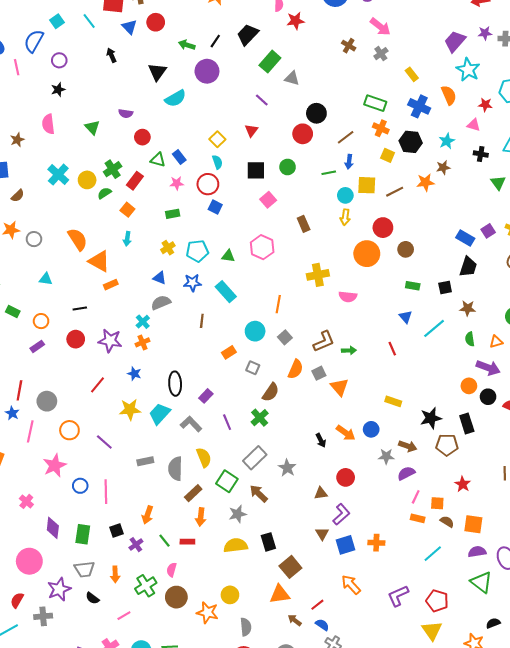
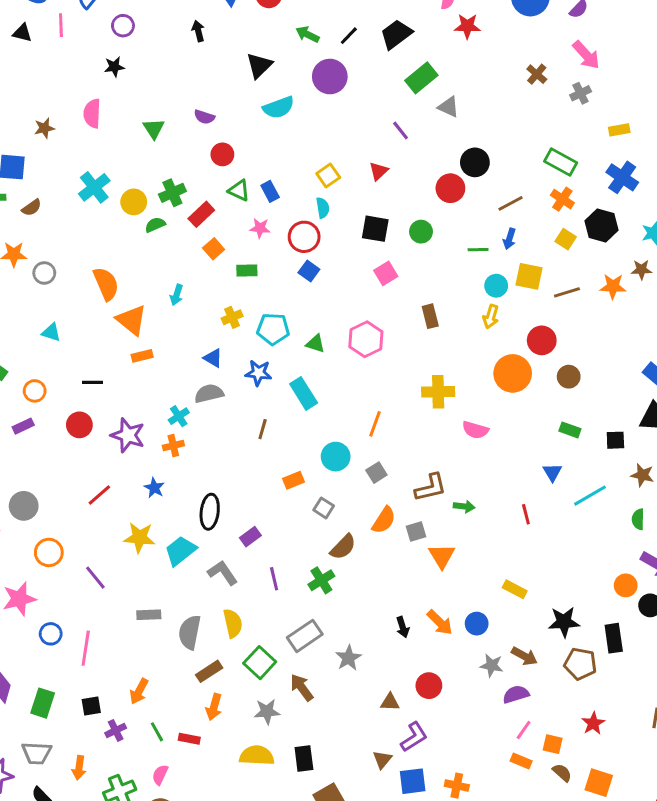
yellow rectangle: (412, 74) -> (619, 130), turned -72
orange square: (127, 210) -> (214, 249), moved

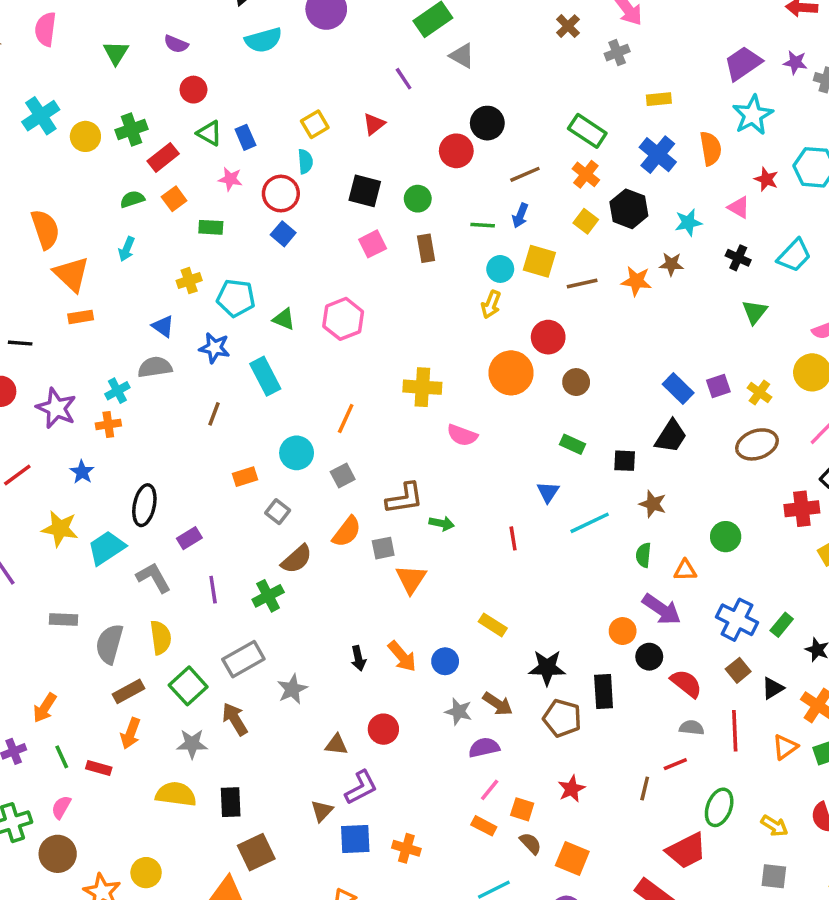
green semicircle: (155, 225) -> (132, 199), moved
brown rectangle: (430, 316) -> (426, 248), moved

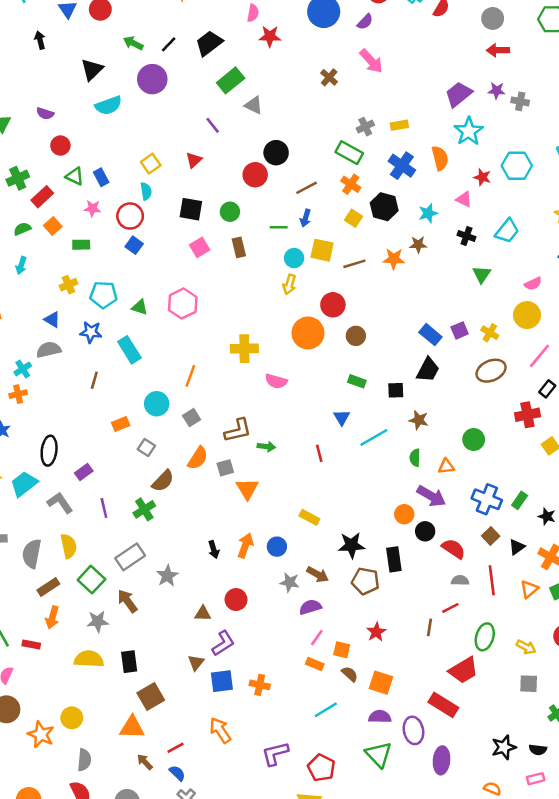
gray cross: (617, 53) -> (365, 127), moved
orange arrow: (402, 656) -> (245, 546), turned -115

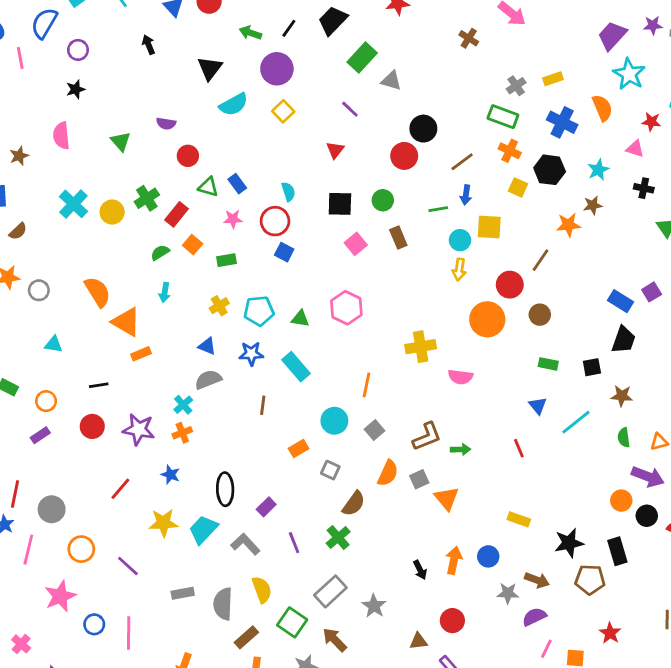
yellow square: (151, 164) -> (283, 111), moved
brown line: (354, 264) -> (540, 260), moved, turned -30

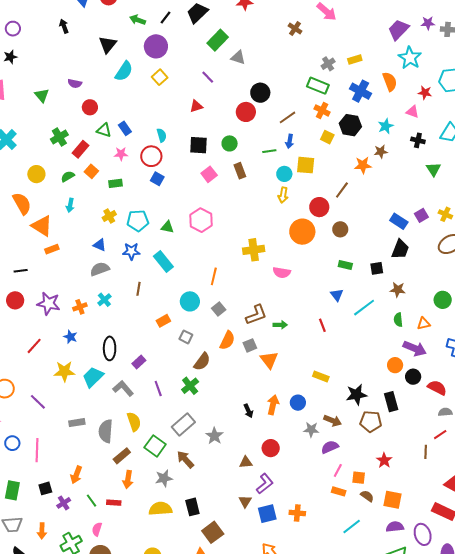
cyan semicircle: (234, 104) -> (124, 71), turned -30
red triangle: (335, 150) -> (196, 106), turned 32
yellow circle: (112, 212) -> (36, 174), moved
cyan cross: (183, 405) -> (104, 300), moved

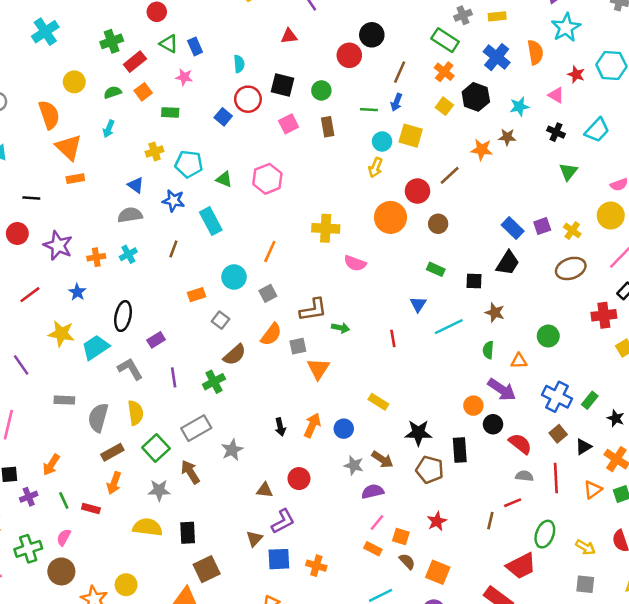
brown line: (287, 117) -> (400, 72), turned -42
red circle: (151, 156) -> (248, 99), moved

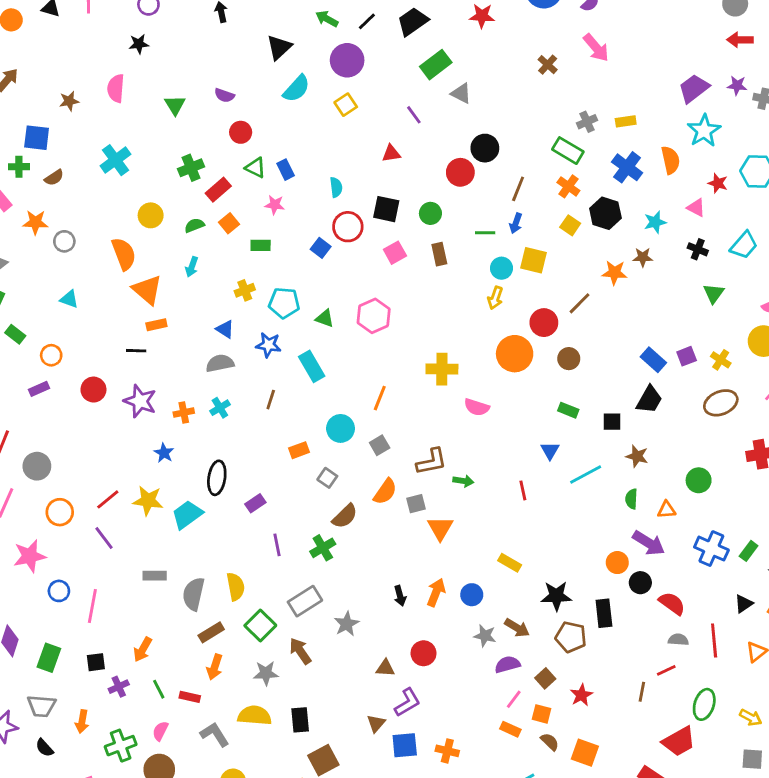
black line: (31, 198) -> (136, 351), moved
red line: (30, 295) -> (108, 499), moved
gray L-shape: (130, 369) -> (215, 734), moved
brown square: (558, 434) -> (545, 678), moved

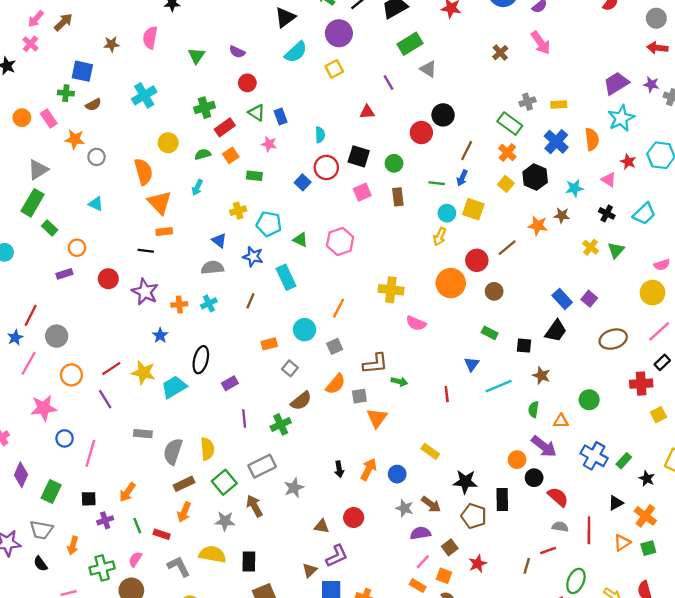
purple square: (687, 356) -> (589, 299), turned -35
yellow cross: (721, 360) -> (591, 247), moved

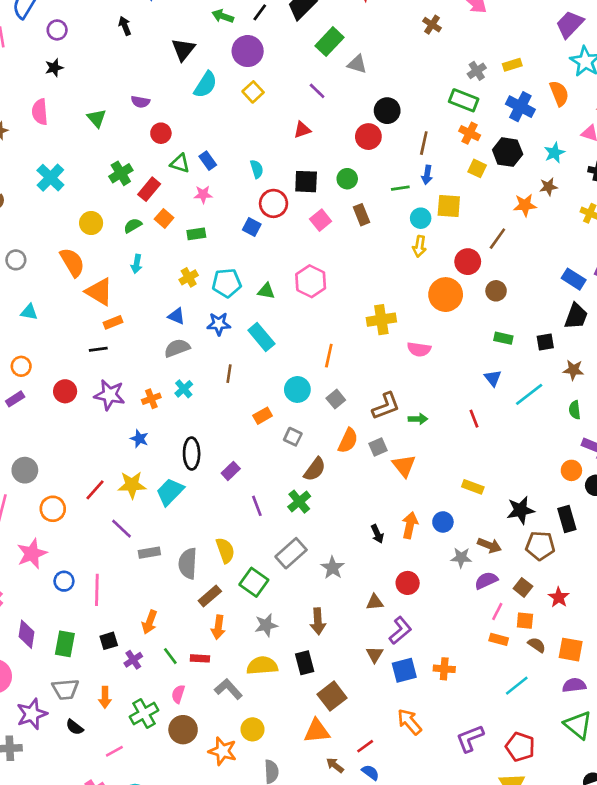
purple line: (105, 399) -> (122, 529), moved
brown arrow: (254, 506) -> (318, 621), moved, turned -140

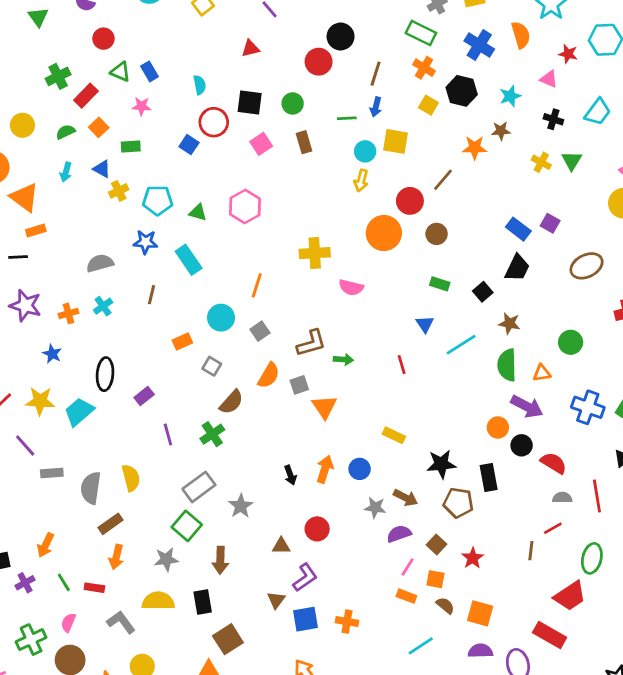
blue triangle: (176, 316) -> (102, 169), moved
black square: (545, 342) -> (483, 292), turned -36
green semicircle: (575, 410) -> (507, 365), size x1.6
green square: (254, 582) -> (187, 526), moved

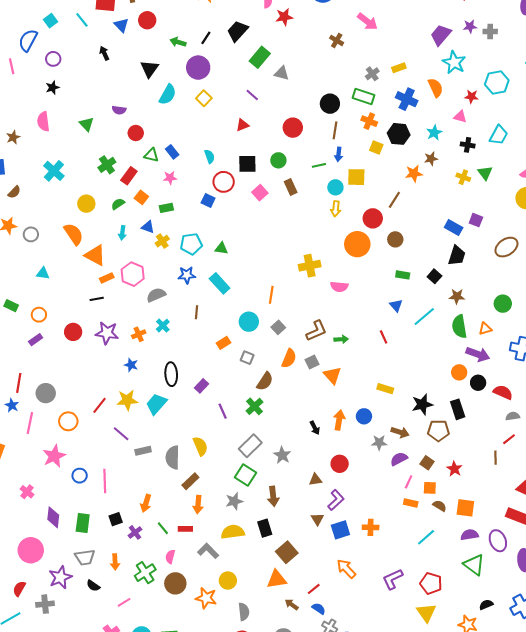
black circle: (341, 37) -> (330, 104), moved
pink hexagon: (245, 206) -> (133, 274), moved

